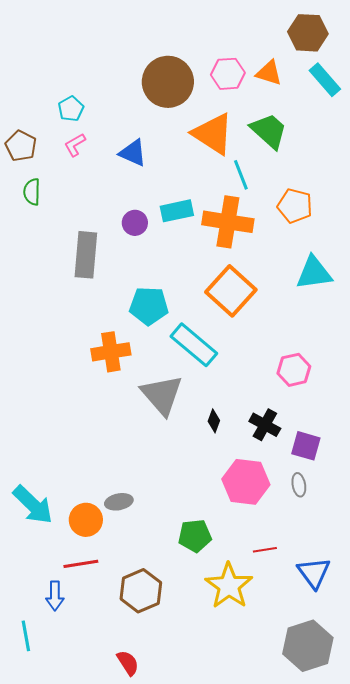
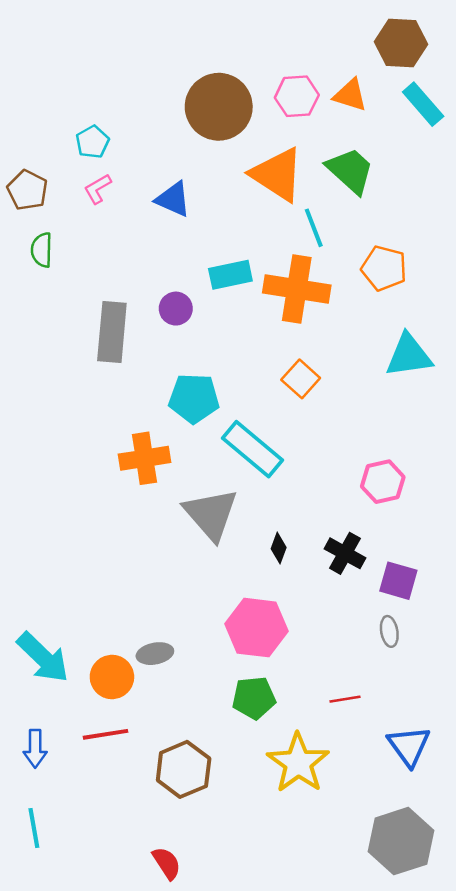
purple circle: (135, 223) -> (176, 309), moved
orange square: (231, 291) -> (301, 379), size x0.6
pink hexagon: (246, 482) -> (256, 628), moved
red line: (265, 550) -> (345, 699), moved
blue arrow: (55, 596) -> (35, 749), moved

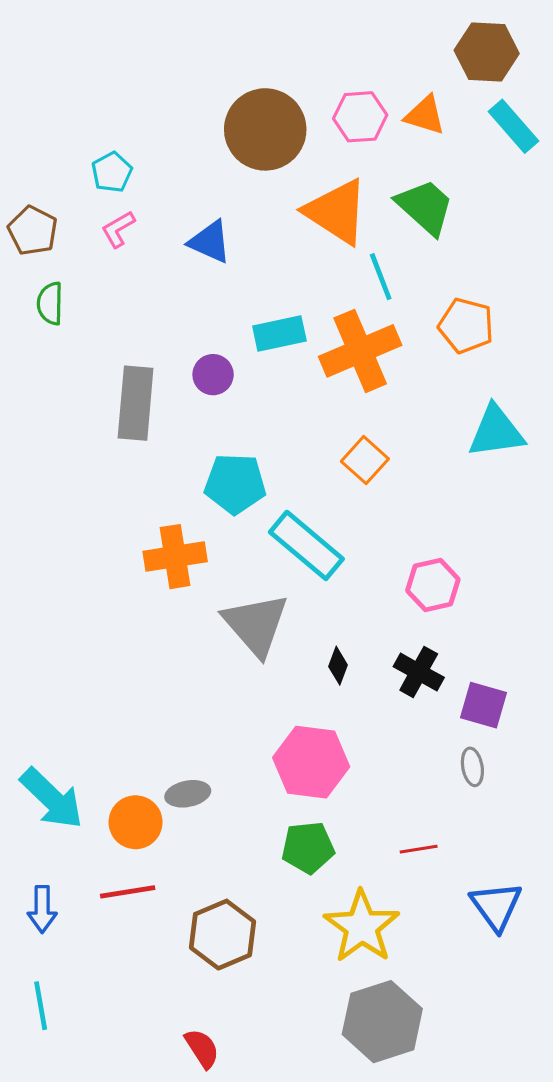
orange cross: (297, 289) -> (360, 351), turned -32
pink hexagon: (383, 482) -> (433, 585), moved
gray hexagon: (401, 841) -> (382, 1022), moved

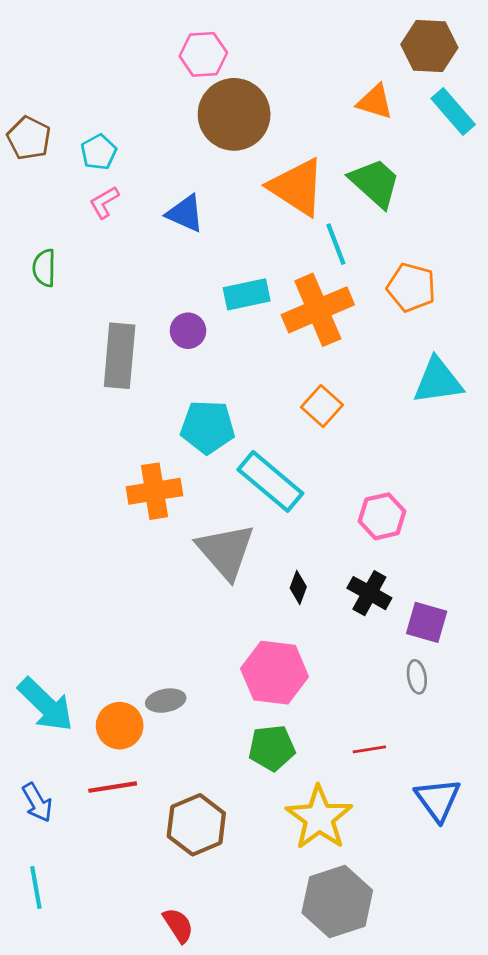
pink hexagon: (360, 117) -> (203, 54), moved
brown pentagon: (33, 231) -> (29, 138), moved
blue arrow: (42, 909) -> (37, 802), turned -30

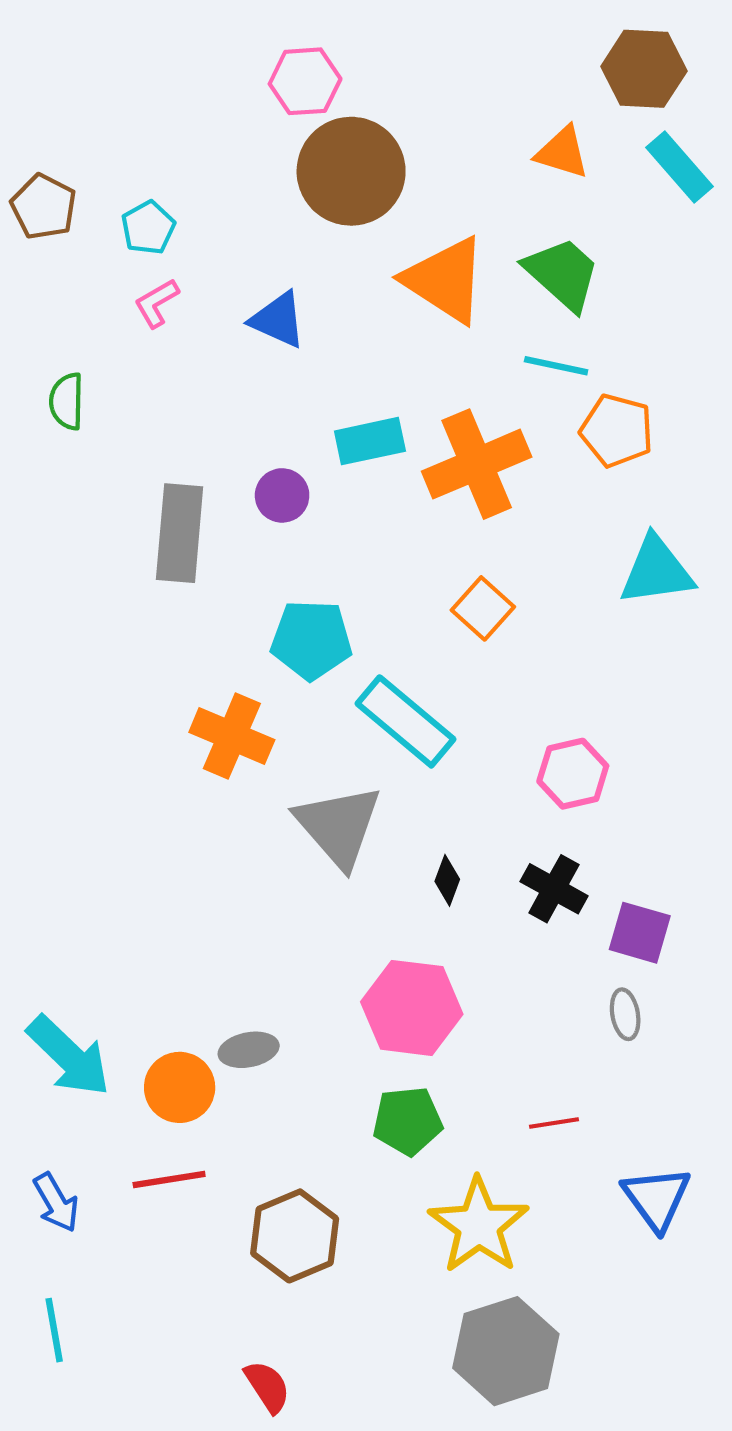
cyan line: (336, 244) -> (556, 366), moved, turned -57
orange cross: (155, 491) -> (232, 736), turned 32

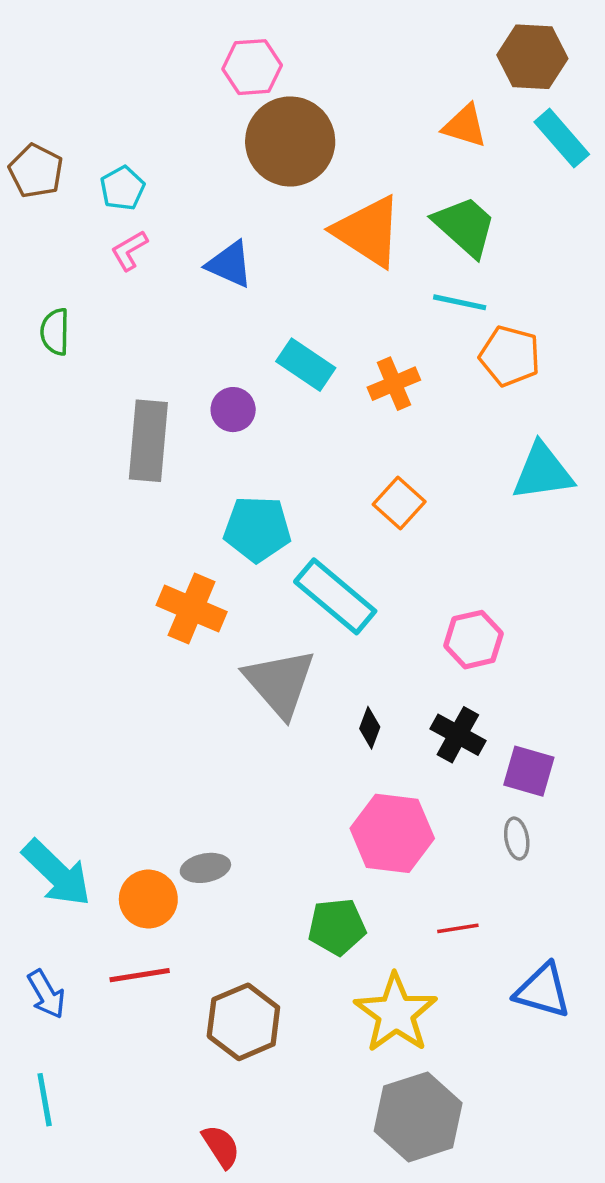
cyan rectangle: (370, 441) -> (306, 365), turned 46
orange cross: (477, 464) -> (394, 384), size x0.6
pink hexagon: (412, 1008) -> (392, 833), moved
blue triangle: (656, 1198) -> (543, 991), turned -38

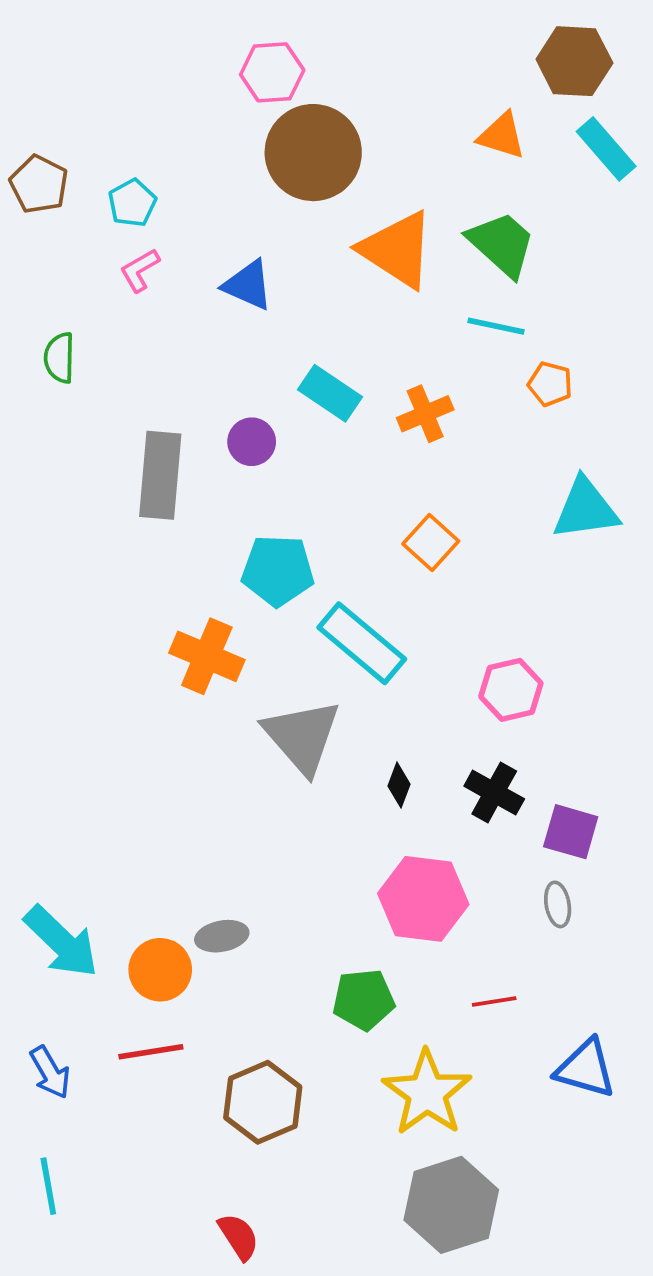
orange pentagon: (510, 356) -> (550, 384), size x0.7

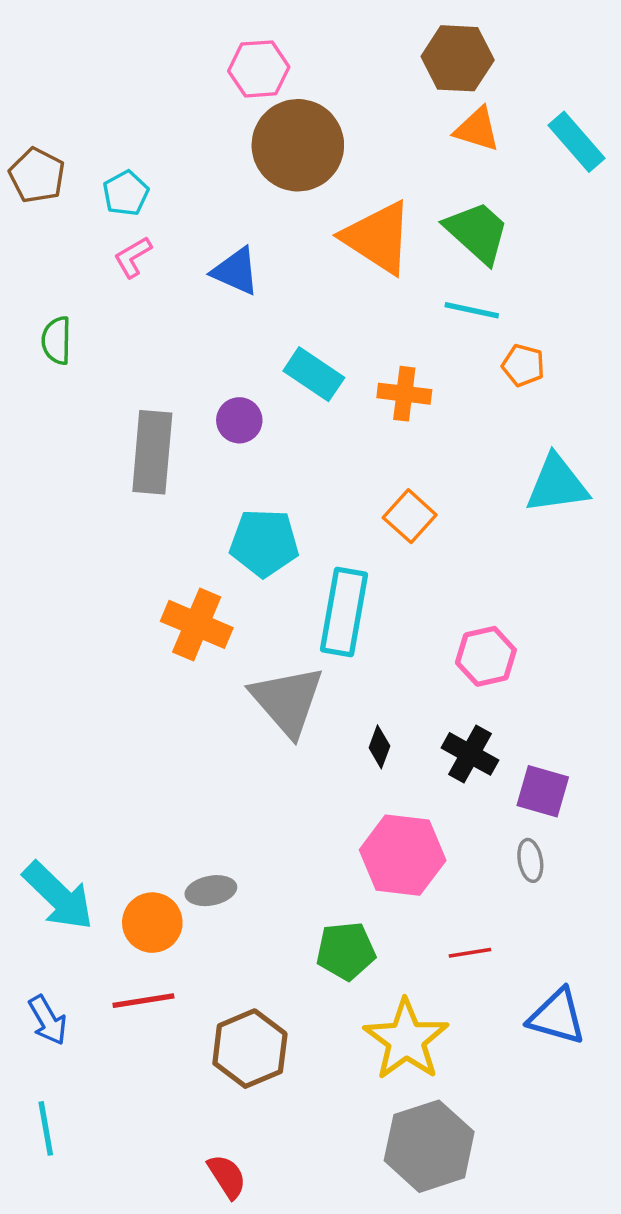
brown hexagon: (574, 61) -> (458, 58), moved
orange cross: (425, 414) -> (404, 394), turned 30
cyan rectangle: (362, 643) -> (344, 612), turned 60

